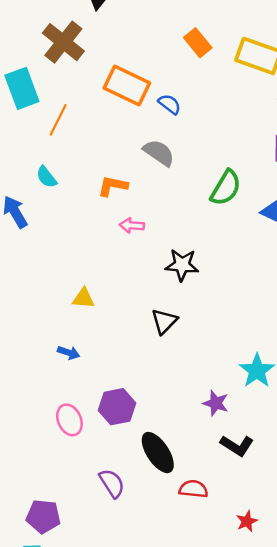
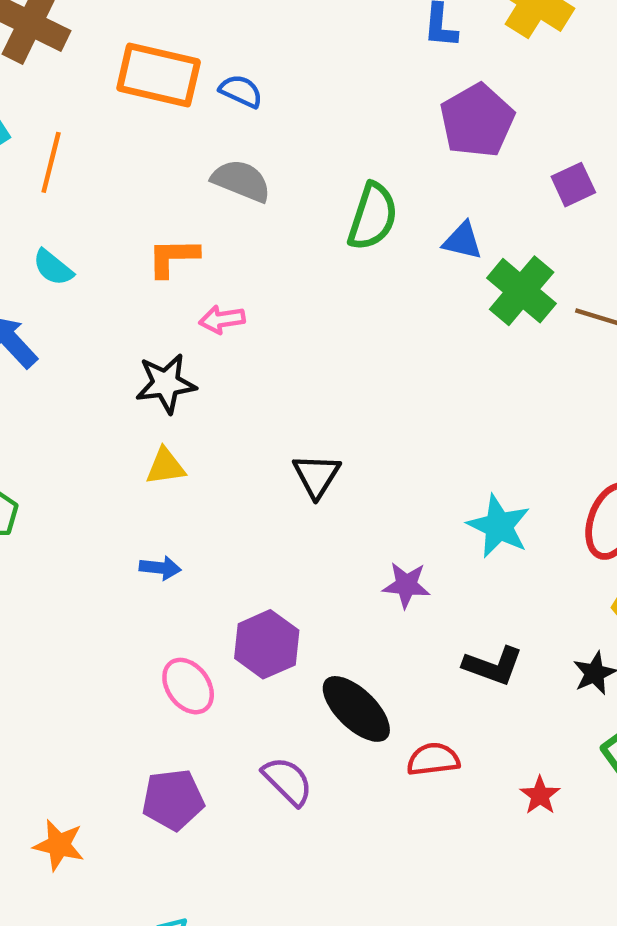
black star: (182, 265) -> (166, 384), moved
purple star: (216, 403) -> (406, 585), moved
purple pentagon: (43, 516) -> (173, 800), moved

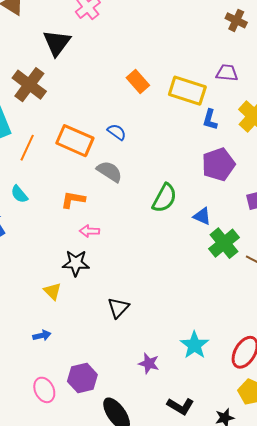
orange rectangle: (159, 75) -> (75, 141), moved
black star: (166, 384) -> (76, 263), moved
yellow triangle: (165, 466) -> (52, 291), turned 42
blue arrow: (160, 568) -> (42, 336), turned -30

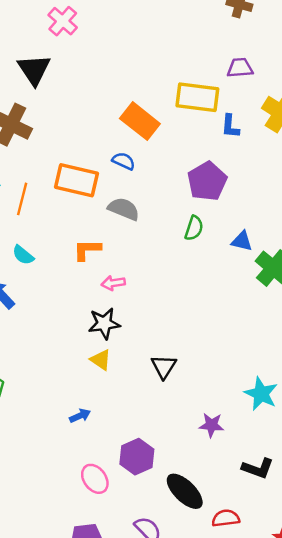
orange rectangle: (138, 82) -> (140, 121), moved, size x1.4
purple pentagon: (218, 164) -> (207, 181), moved
green semicircle: (164, 198) -> (194, 228), size x0.7
yellow triangle: (52, 291) -> (101, 360), moved

